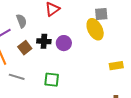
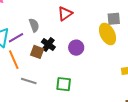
black cross: (44, 41) -> (48, 44), moved, turned 32
brown square: (25, 48) -> (37, 52), turned -32

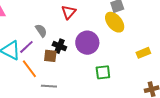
purple circle: (76, 48) -> (87, 43), size x1.5
green square: (64, 84) -> (103, 72), moved

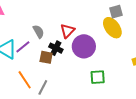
red triangle: (69, 12) -> (67, 31), moved
orange line: (29, 69) -> (25, 80), moved
gray line: (49, 86) -> (43, 87), turned -70

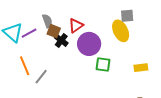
brown square: (46, 57) -> (54, 31), moved
green square: (98, 77) -> (103, 64), moved

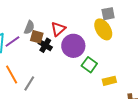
gray semicircle: (47, 21) -> (29, 27), turned 48
green square: (103, 64) -> (89, 65), turned 35
yellow rectangle: (141, 68) -> (109, 81), moved

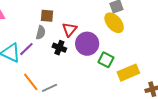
brown square: (37, 37) -> (47, 16), moved
yellow rectangle: (109, 81) -> (128, 73), size x1.5
gray line: (29, 83) -> (50, 88), turned 42

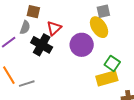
purple circle: (87, 44) -> (82, 45), moved
black cross: (59, 48) -> (42, 45), size x1.5
green square: (106, 60) -> (112, 63), moved

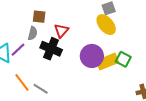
purple circle: (82, 45) -> (92, 56), moved
yellow rectangle: (107, 78) -> (107, 62), moved
gray line: (27, 84) -> (41, 89), turned 56

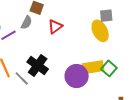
black cross: (51, 49) -> (38, 65), moved
purple circle: (92, 56) -> (77, 76), moved

